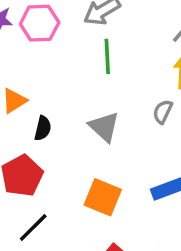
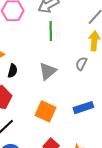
gray triangle: (104, 127) -> (48, 71), turned 36

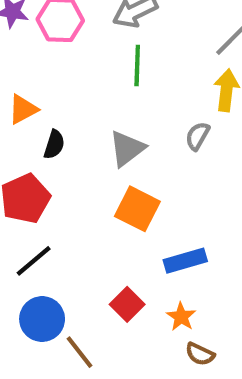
blue rectangle: (83, 108) -> (185, 261), moved
orange square: (45, 111) -> (137, 209), moved

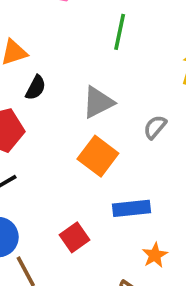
gray semicircle: (197, 136) -> (155, 127), moved
orange star: (181, 317) -> (155, 255), moved

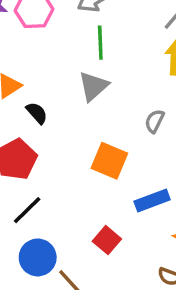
black semicircle: (36, 88) -> (37, 113), turned -55
gray triangle: (98, 102) -> (93, 86), moved

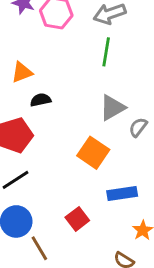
gray triangle: (93, 86) -> (112, 108), moved
black semicircle: (37, 113) -> (41, 100), turned -72

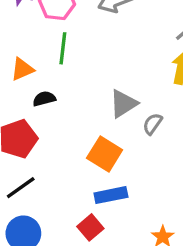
green line: (106, 52) -> (63, 48), moved
blue rectangle: (122, 193) -> (111, 195), moved

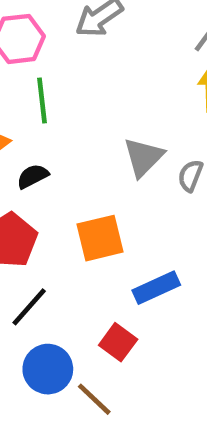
orange square: (105, 154) -> (100, 238), moved, turned -32
red square: (90, 227) -> (118, 342), moved

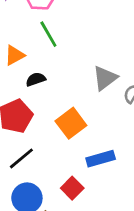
green line: (42, 100) -> (48, 34), turned -32
orange square: (100, 238) -> (71, 123), turned -32

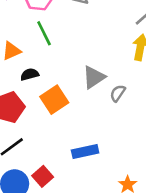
orange square: (71, 123) -> (54, 100), moved
red square: (72, 188) -> (43, 176), moved

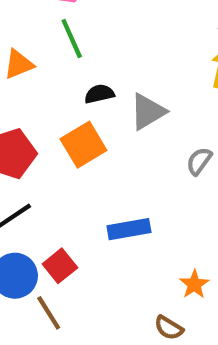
black semicircle: (30, 74) -> (99, 94), moved
gray semicircle: (118, 93) -> (199, 161), moved

